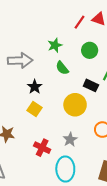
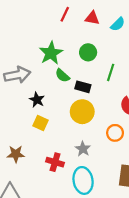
red line: (79, 22) -> (65, 14), moved
green star: (55, 45) -> (51, 53), size x1.5
black rectangle: (91, 85) -> (83, 87), moved

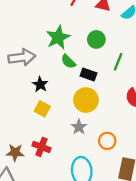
orange circle: (115, 133) -> (107, 141), moved
gray star: (83, 149) -> (79, 127), moved
brown star: (16, 154) -> (15, 153), moved
red cross: (55, 162) -> (41, 147), moved

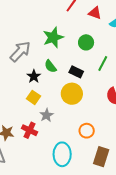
gray arrow: (22, 57) -> (20, 51), turned -45
green semicircle: (68, 61) -> (50, 66), moved
gray star: (79, 127) -> (46, 115), moved

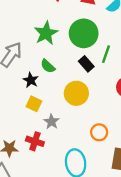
green circle: (86, 42) -> (84, 33), size x1.6
black rectangle: (76, 72) -> (86, 64), moved, turned 32

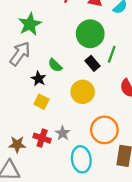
green star: (46, 33) -> (30, 24), moved
gray star: (51, 122) -> (63, 133), moved
orange circle: (99, 132) -> (104, 130), size x1.6

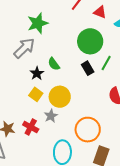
yellow circle: (83, 92) -> (60, 97), moved
gray star: (63, 133) -> (51, 116), moved

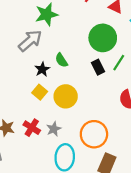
gray star: (51, 116) -> (54, 129), moved

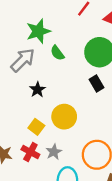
green semicircle: (61, 60) -> (57, 53), moved
yellow square: (40, 92) -> (36, 127), moved

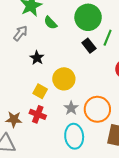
gray arrow: (23, 60) -> (20, 33), size x0.7
gray star: (54, 152) -> (71, 108), moved

